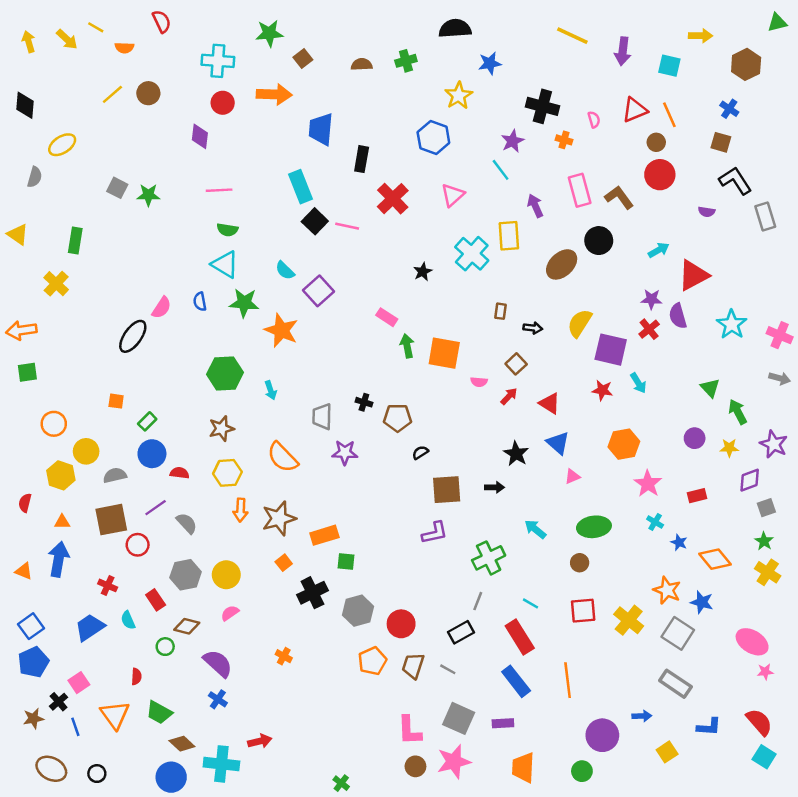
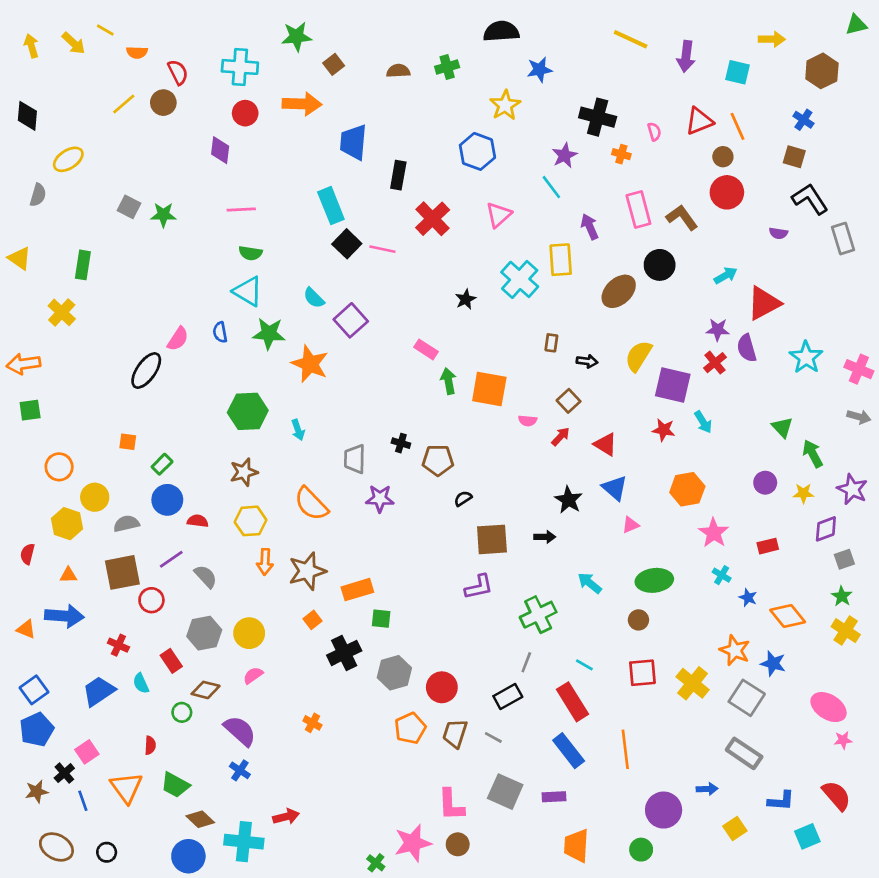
red semicircle: (162, 21) -> (178, 72), moved
blue arrow: (59, 559) -> (64, 616), turned 84
cyan square: (764, 757) -> (807, 836), moved, turned 35
pink star: (454, 762) -> (413, 843), moved

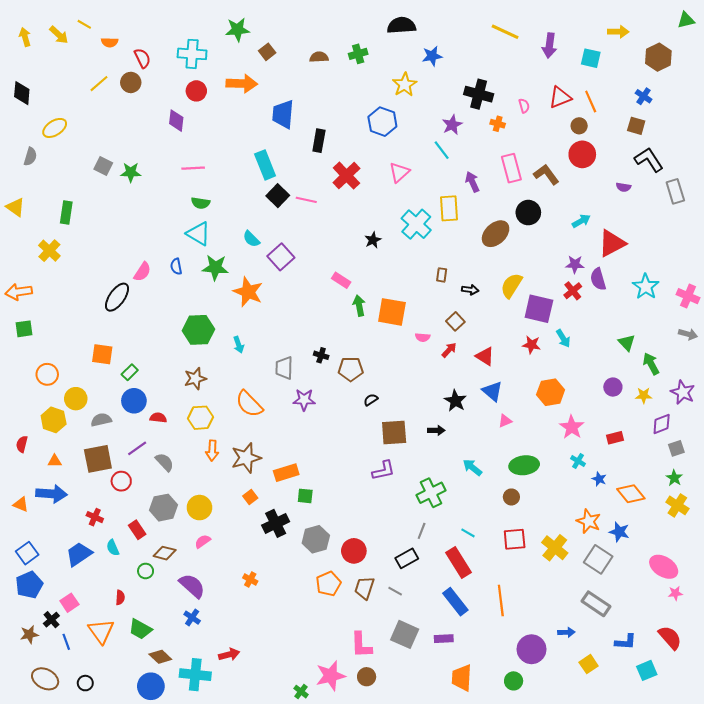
orange square: (128, 442) -> (102, 354), size x1.5

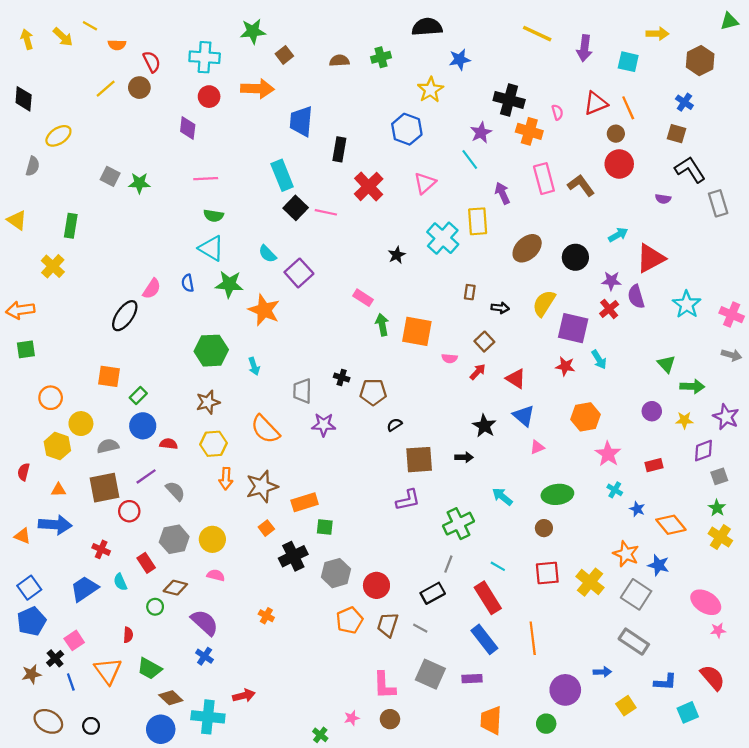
orange cross: (498, 124) -> (529, 131), size x1.6
black circle: (528, 213) -> (575, 257), moved
green arrow: (651, 364) -> (692, 386), turned 120
pink semicircle: (203, 541) -> (216, 575), turned 49
pink star: (331, 676) -> (352, 718), size x0.5

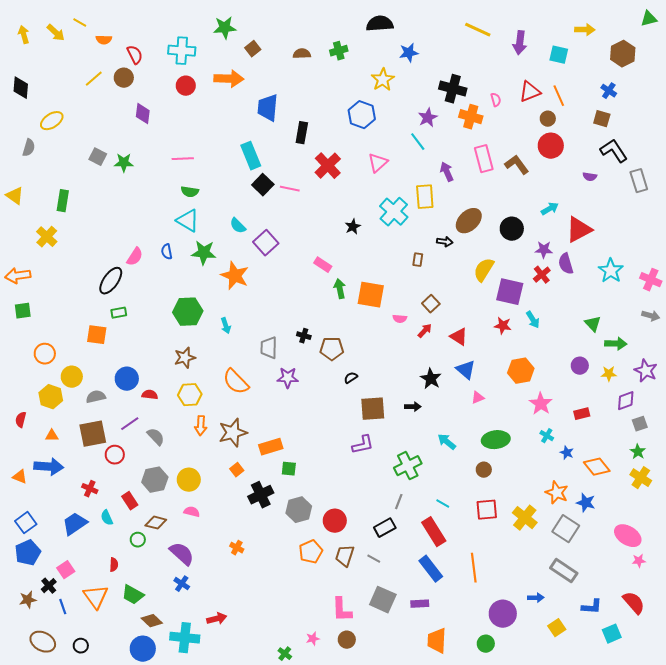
purple diamond: (188, 128) -> (143, 114), moved
black arrow: (500, 308) -> (445, 242), moved
green rectangle: (138, 395) -> (119, 313), moved, turned 35

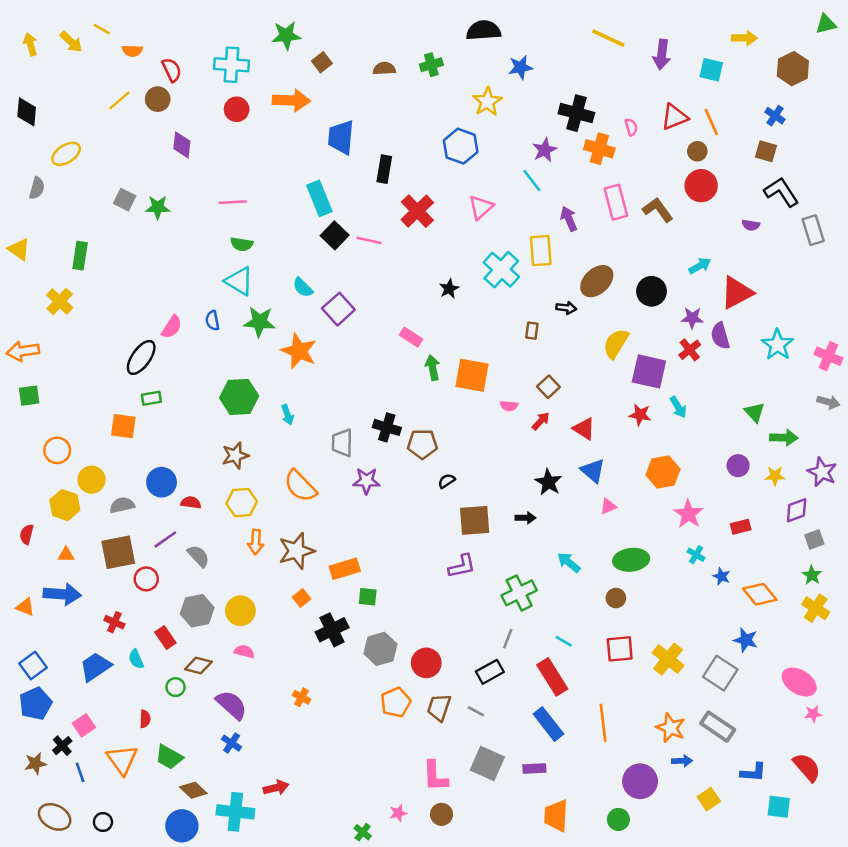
black cross: (304, 336) -> (387, 427), size x1.5
orange star: (557, 493) -> (671, 728), moved
cyan square: (612, 634) -> (779, 807), turned 30

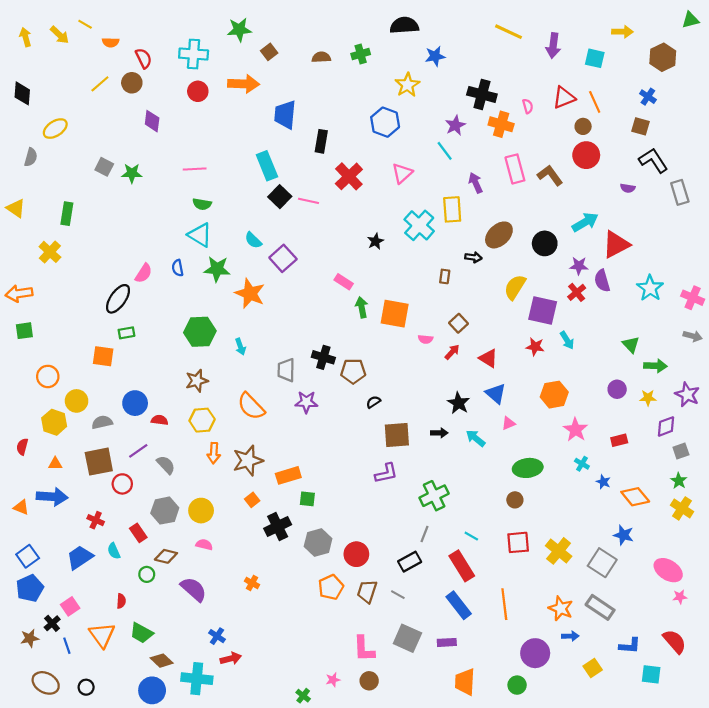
cyan arrow: (700, 266) -> (585, 222), size x1.4
cyan arrow: (569, 562) -> (476, 438), moved
blue cross: (232, 743) -> (217, 636), moved

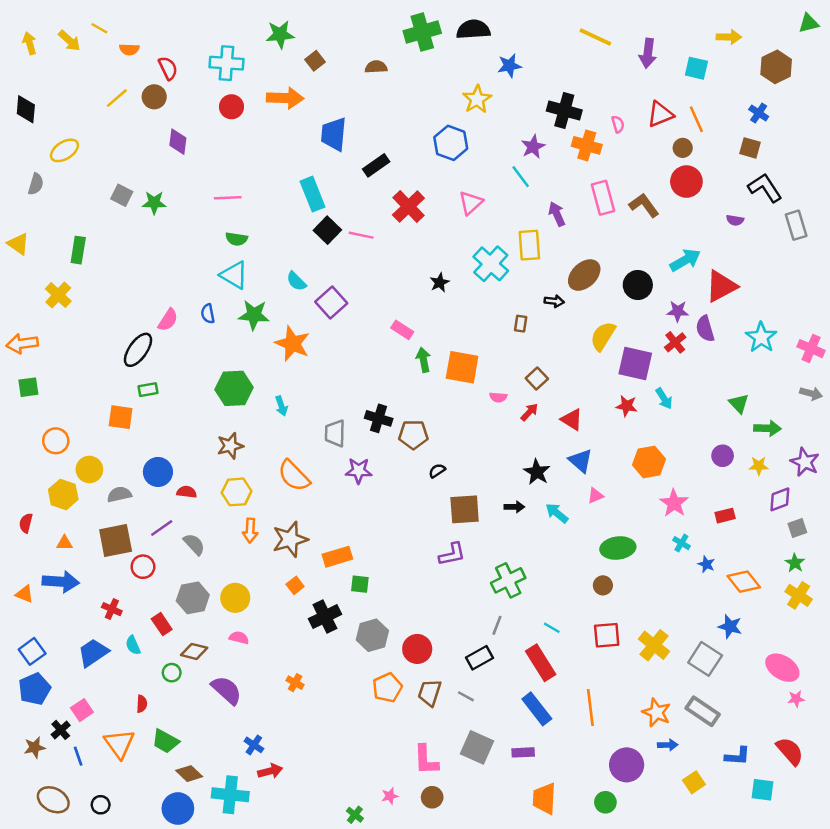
green cross: (361, 54) -> (422, 32), moved, size x1.6
black rectangle: (321, 141) -> (376, 165), turned 45

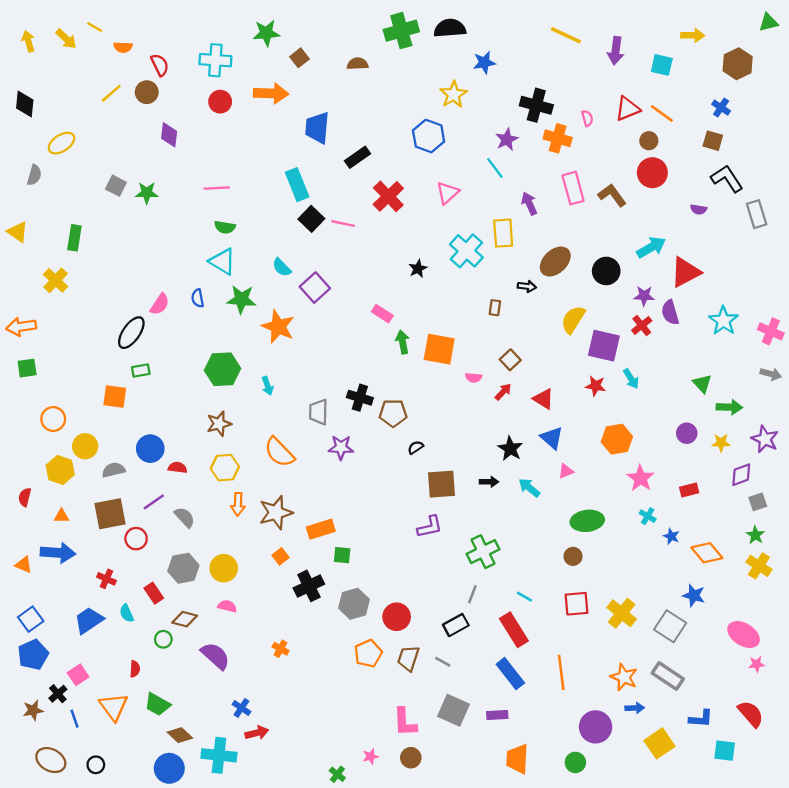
orange line: (696, 119) -> (662, 113), turned -30
yellow square: (694, 782) -> (659, 743), size x1.4

